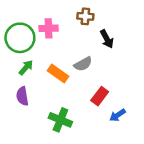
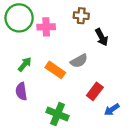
green circle: (20, 38) -> (19, 18), moved

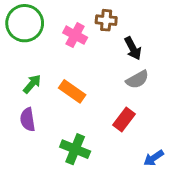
pink cross: (46, 27) -> (75, 35), moved, turned 30
gray semicircle: (79, 61) -> (137, 80), moved
blue arrow: (112, 109) -> (154, 158), moved

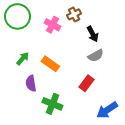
brown cross: (106, 20) -> (74, 14), turned -32
purple semicircle: (28, 120) -> (31, 83), moved
blue arrow: (154, 158) -> (107, 110), size x1.5

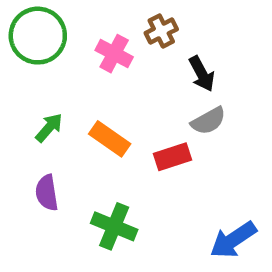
purple semicircle: (31, 83) -> (47, 193), moved
red rectangle: (86, 83) -> (173, 157), moved, turned 35

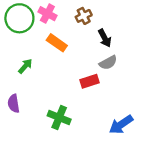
pink cross: (114, 54) -> (47, 14), moved
orange rectangle: (110, 139) -> (57, 43), moved
purple semicircle: (47, 193) -> (14, 103), moved

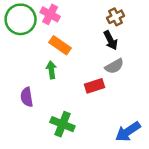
brown cross: (84, 16) -> (116, 17), moved
green arrow: (25, 66) -> (51, 70), moved, turned -49
purple semicircle: (14, 103) -> (27, 97), moved

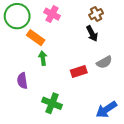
pink cross: (50, 14) -> (52, 14), moved
orange rectangle: (60, 45) -> (36, 38), moved
gray semicircle: (114, 66) -> (104, 62), moved

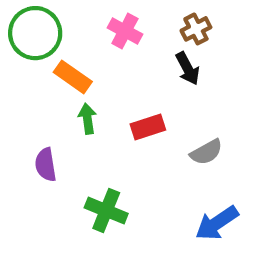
pink cross: (52, 14) -> (125, 31), moved
gray semicircle: (104, 62) -> (206, 152), moved
red rectangle: (79, 71) -> (148, 127), moved

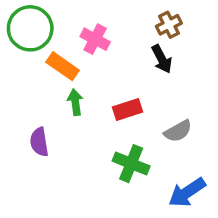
pink cross: (125, 31) -> (95, 39), moved
green cross: (106, 211) -> (131, 164), moved

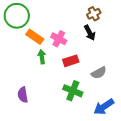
pink cross: (95, 39) -> (59, 39), moved
purple semicircle: (39, 142) -> (23, 95), moved

